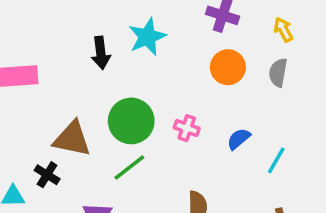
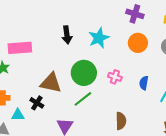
cyan star: (147, 37) -> (99, 38), moved
blue semicircle: (239, 139) -> (144, 83), turned -40

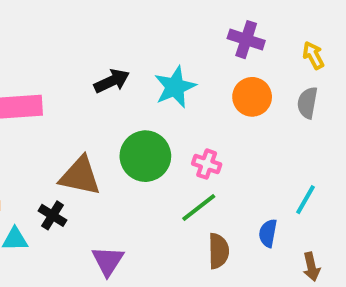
black arrow: (67, 35) -> (112, 81), turned -108
blue semicircle: (144, 83) -> (268, 233), moved
green line: (83, 99) -> (199, 208), moved

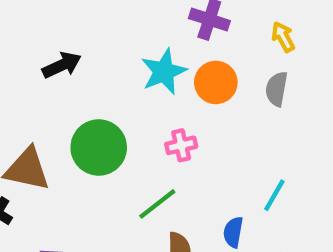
cyan star: (175, 87) -> (164, 72), moved
pink cross: (207, 164) -> (181, 145), moved, turned -32

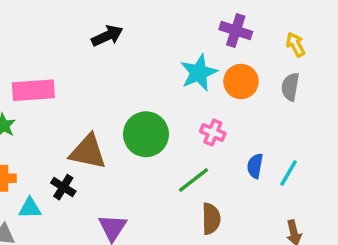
black arrow: (62, 65) -> (107, 36), moved
pink cross: (181, 145) -> (213, 132), turned 35
blue semicircle: (233, 232) -> (255, 166), moved

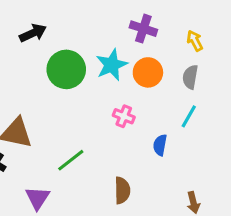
green circle: (146, 134) -> (66, 69), moved
cyan line: (289, 173) -> (189, 116), moved
green line: (193, 180) -> (71, 160), moved

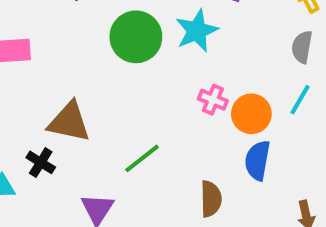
orange circle: (148, 72) -> (251, 114), moved
blue semicircle: (160, 145) -> (257, 160), moved, size x1.4

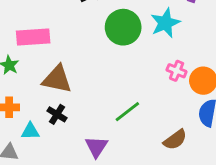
brown triangle: (69, 122) -> (57, 79), moved
brown semicircle: (211, 199) -> (175, 140), turned 55

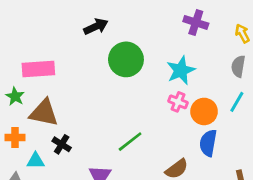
cyan star: (165, 23) -> (181, 70), moved
brown triangle: (57, 79) -> (44, 113), moved

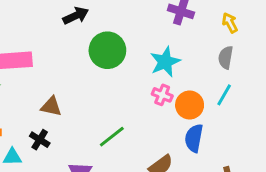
brown triangle: (44, 113) -> (51, 106), moved, size x0.7

